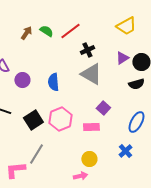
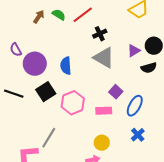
purple triangle: (122, 58) -> (134, 51), moved
purple circle: (22, 80) -> (35, 64), size x1.5
black square: (33, 120) -> (46, 92), moved
blue ellipse: (136, 122) -> (135, 106), moved

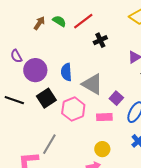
gray triangle: (104, 58) -> (92, 84), moved

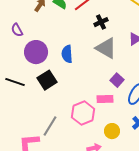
purple semicircle: (16, 56) -> (17, 30), moved
gray triangle: (92, 84) -> (106, 48), moved
pink hexagon: (73, 109) -> (83, 113), moved
yellow circle: (102, 149) -> (112, 131), moved

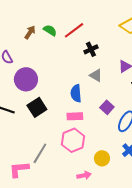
gray triangle: (106, 48) -> (96, 75), size x0.6
blue semicircle: (67, 54) -> (76, 93), moved
pink rectangle: (105, 99) -> (75, 116), moved

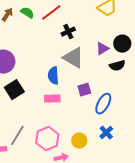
gray triangle: (96, 75) -> (73, 58), size x1.6
purple square: (107, 107) -> (84, 90), turned 32
pink hexagon: (73, 140) -> (47, 139), moved

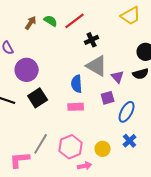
purple triangle: (102, 49) -> (118, 77), moved, turned -40

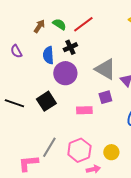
black cross: (92, 40) -> (70, 47), moved
purple circle: (27, 70) -> (65, 73), moved
blue semicircle: (77, 84) -> (48, 55), moved
purple square: (108, 98) -> (105, 97), moved

